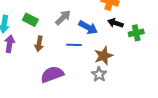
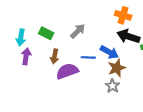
black arrow: (115, 23) -> (128, 36), size x1.5
blue arrow: (88, 27) -> (109, 52), moved
purple semicircle: (52, 74) -> (67, 71), moved

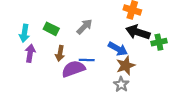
blue line: (88, 57) -> (87, 60), moved

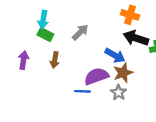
cyan arrow: (24, 33) -> (43, 20), moved
blue line: (87, 60) -> (83, 91), moved
purple semicircle: (73, 69) -> (96, 76), moved

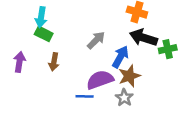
gray arrow: (80, 32) -> (96, 40), moved
blue arrow: (115, 55) -> (120, 57), turned -90

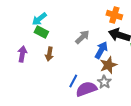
cyan arrow: (41, 17) -> (39, 19), turned 42
purple semicircle: (100, 80) -> (86, 89), moved
blue line: (85, 96) -> (73, 81), turned -64

